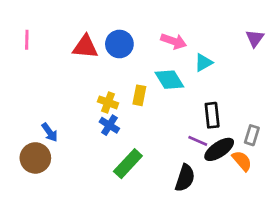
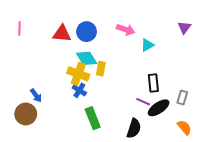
cyan diamond: (169, 80) -> (87, 58), moved
yellow cross: (108, 102) -> (78, 74), size x1.5
orange semicircle: (242, 161) -> (184, 127), moved
green rectangle: (128, 164) -> (93, 118), turned -65

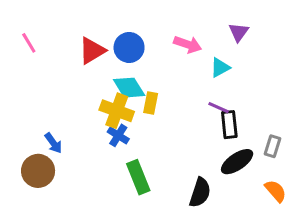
purple triangle: (184, 27) -> (239, 32), moved
pink line: (20, 29) -> (29, 43), turned -32
red triangle: (62, 34) -> (92, 51), turned -36
purple line: (143, 102) -> (219, 108), moved

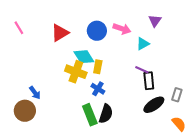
blue circle: (129, 47) -> (97, 31), moved
blue cross: (118, 135) -> (98, 89), moved
black semicircle: (200, 192) -> (106, 114), moved

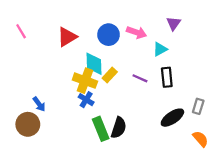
cyan diamond: (84, 57) -> (94, 64), turned 30
yellow rectangle: (98, 67) -> (110, 75), turned 32
purple line: (142, 70) -> (140, 78), moved
black rectangle: (149, 81) -> (167, 77), moved
blue cross: (98, 89) -> (86, 100), moved

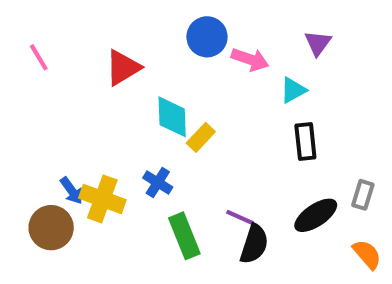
blue circle: (109, 35) -> (207, 37), moved
purple line: (140, 78) -> (240, 217), moved
yellow cross: (85, 81) -> (102, 199), moved
black semicircle: (119, 128) -> (254, 244), moved

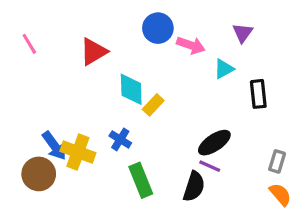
black rectangle: (305, 141) -> (258, 94), moved
blue arrow: (72, 191) -> (54, 146), size x1.4
gray rectangle: (363, 195) -> (277, 161), moved
black ellipse: (316, 215) -> (214, 143), moved
purple line: (240, 217) -> (210, 166), moved

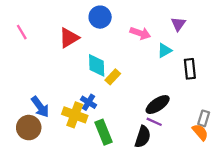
blue circle: (158, 28) -> (100, 17), moved
yellow cross: (78, 152) -> (75, 115), moved
orange semicircle: (280, 194) -> (200, 132), moved

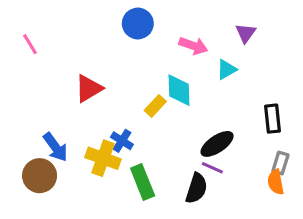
red triangle: (69, 38) -> (89, 88), moved
cyan diamond: (97, 65) -> (179, 90), moved
black rectangle: (190, 69) -> (273, 119), moved
orange semicircle: (200, 132) -> (276, 182), turned -150

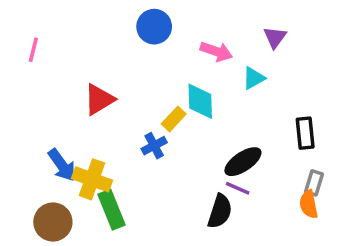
pink line: (30, 44) -> (33, 50), turned 45
blue cross: (122, 141) -> (154, 146), moved, turned 30
yellow cross: (103, 158) -> (92, 179), moved
brown circle: (40, 176) -> (53, 222), moved
green rectangle: (143, 182) -> (112, 210), moved

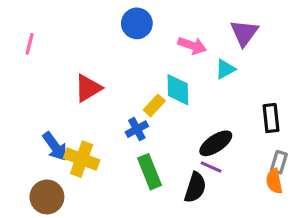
purple triangle: (275, 37) -> (244, 33), size x1.4
green rectangle: (112, 210) -> (149, 172), moved

